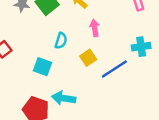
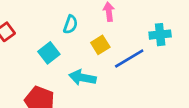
cyan square: (43, 67) -> (49, 53), turned 30
cyan arrow: (64, 98) -> (82, 78), moved

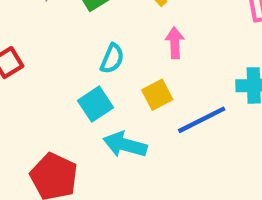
cyan square: (49, 53) -> (96, 104), moved

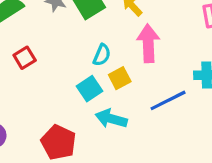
pink arrow: (175, 43) -> (148, 43), size x1.6
yellow square: (157, 95) -> (120, 78), moved

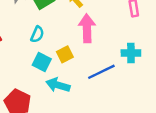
cyan semicircle: (102, 55) -> (37, 34), moved
cyan square: (89, 89) -> (42, 62), turned -30

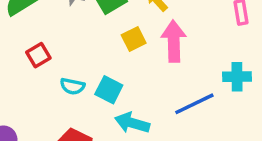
cyan semicircle: (37, 34) -> (72, 86), moved, turned 77
yellow square: (65, 54) -> (134, 39), moved

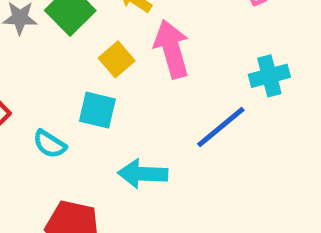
cyan semicircle: (72, 86) -> (50, 144), turned 35
cyan square: (109, 90) -> (97, 110), moved

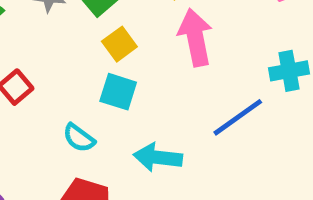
yellow square: (117, 59) -> (119, 44), moved
cyan semicircle: (50, 144) -> (79, 138), moved

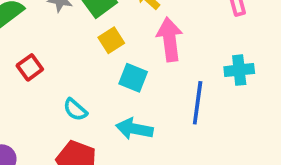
cyan square: (118, 92) -> (133, 78), moved
blue line: (238, 117) -> (198, 103), turned -51

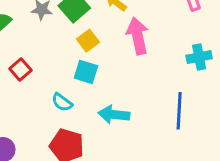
cyan square: (133, 78) -> (86, 72), moved
blue line: (198, 103) -> (179, 111), moved

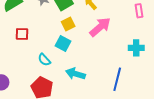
pink arrow: (138, 36) -> (100, 27), turned 50
red square: (20, 70) -> (22, 34), turned 32

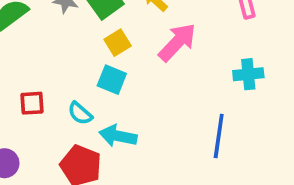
red square: (22, 34) -> (32, 103), moved
cyan arrow: (76, 74) -> (118, 136), moved

